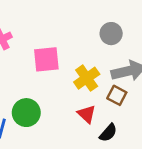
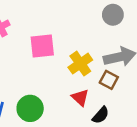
gray circle: (111, 34) -> (113, 15), moved
green circle: (26, 113) -> (30, 108), moved

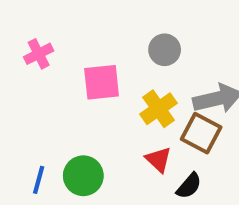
gray circle: (113, 15) -> (165, 50), moved
brown square: (109, 80) -> (201, 133), size x1.4

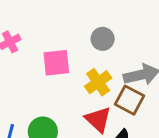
red triangle: (158, 159) -> (98, 120), size x1.4

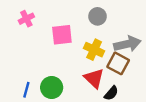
yellow cross: (98, 82) -> (94, 50), turned -30

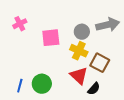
gray circle: (97, 16) -> (82, 32), moved
gray arrow: (127, 44) -> (108, 25), moved

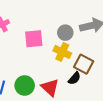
red triangle: (79, 76) -> (50, 88), moved
black semicircle: (94, 89) -> (74, 78), moved

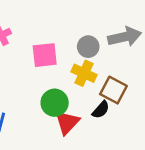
green circle: (25, 85) -> (55, 103), moved
red triangle: (50, 88) -> (67, 122), turned 30

